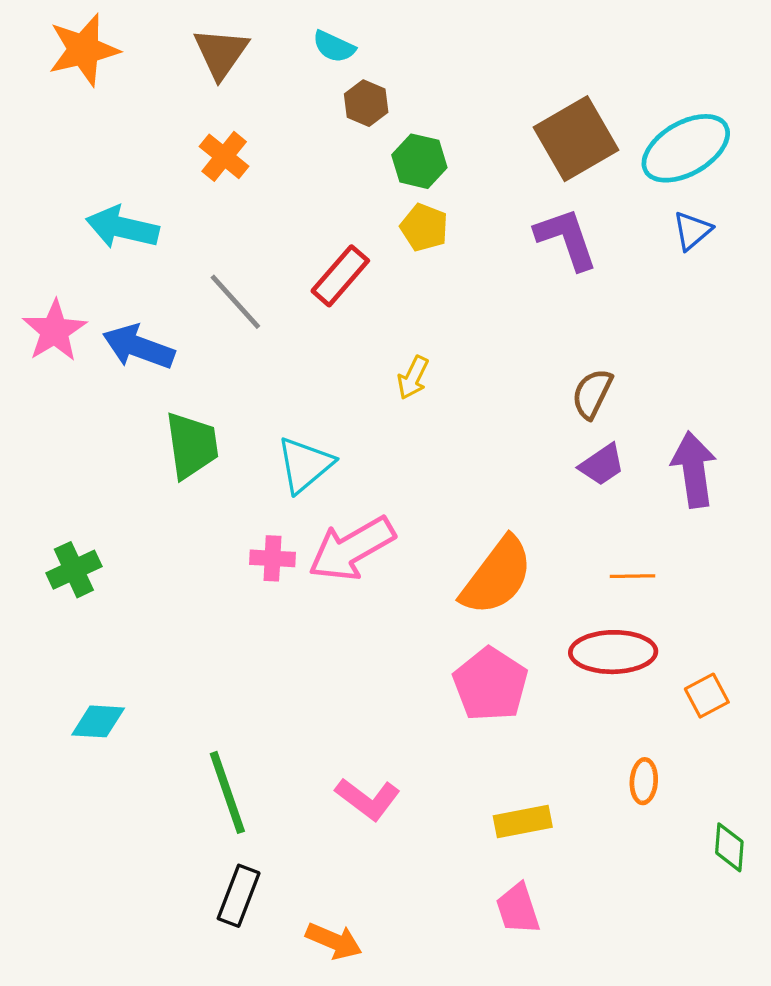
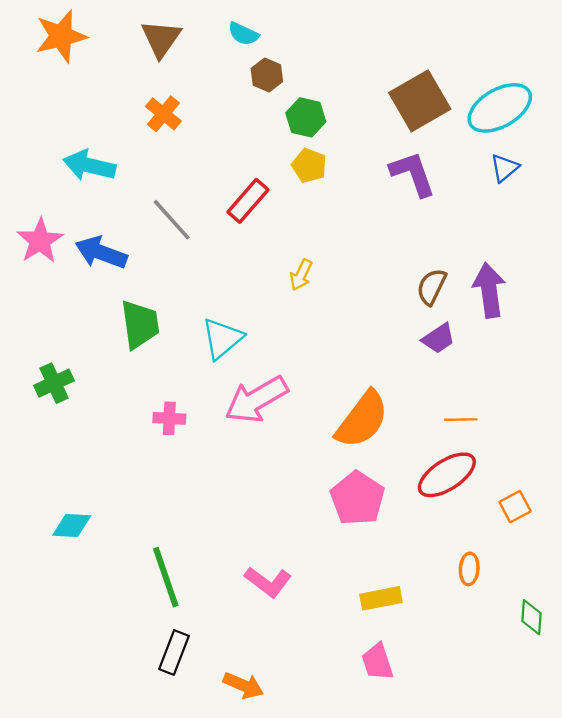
purple arrow: (694, 470) -> (489, 290), moved
pink cross: (272, 558) -> (169, 418), moved
green cross: (74, 570) -> (54, 383), moved
red ellipse: (613, 652) -> (447, 475), turned -32

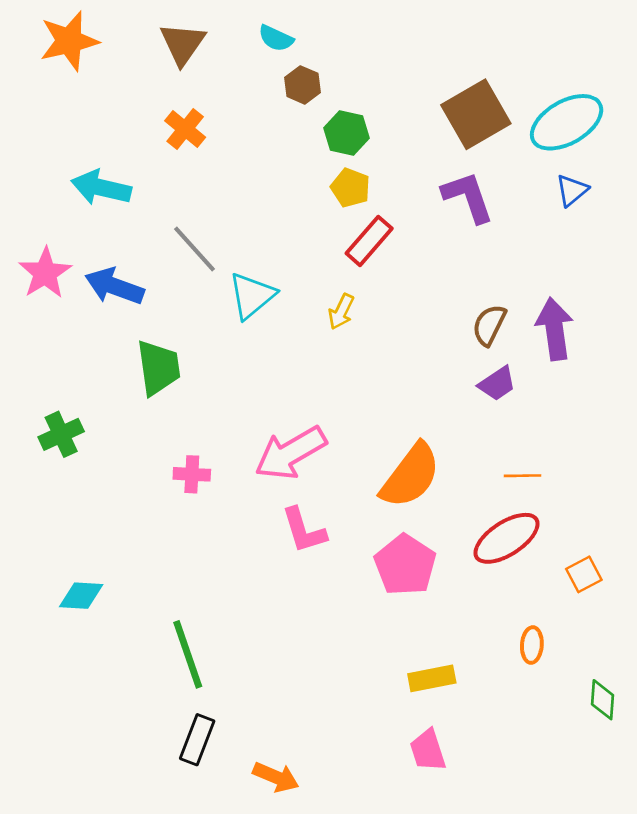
red rectangle: (248, 201) -> (369, 241), moved
cyan triangle: (222, 338) -> (252, 296), moved
pink L-shape: (268, 582) -> (304, 530), moved, turned 36

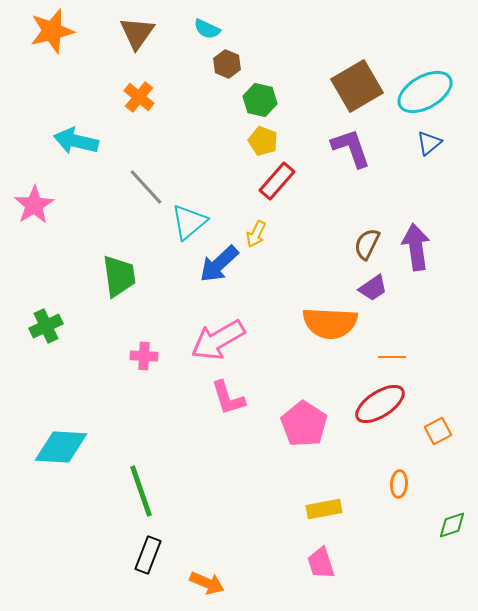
blue arrow: (114, 286) -> (219, 264), moved, turned -63
orange semicircle: (411, 476) -> (330, 323), moved, turned 56
cyan diamond: (81, 596) -> (61, 447), size x1.6
green diamond: (603, 700) -> (452, 525), turned 68

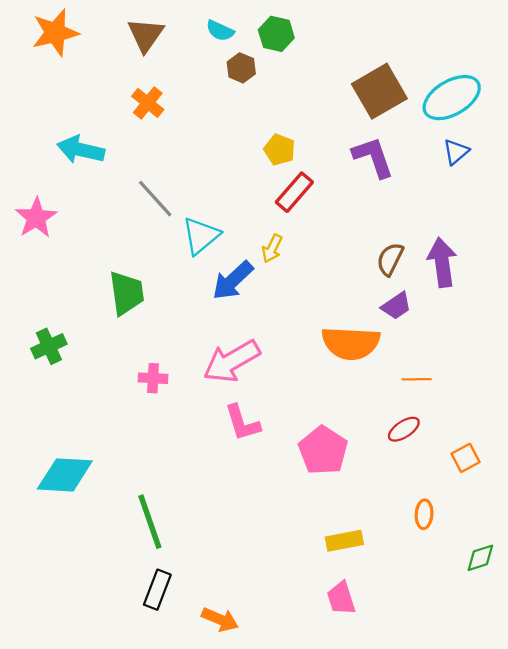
green hexagon: (260, 100) -> (276, 34), moved
red ellipse: (380, 404) -> (404, 429), size x0.6

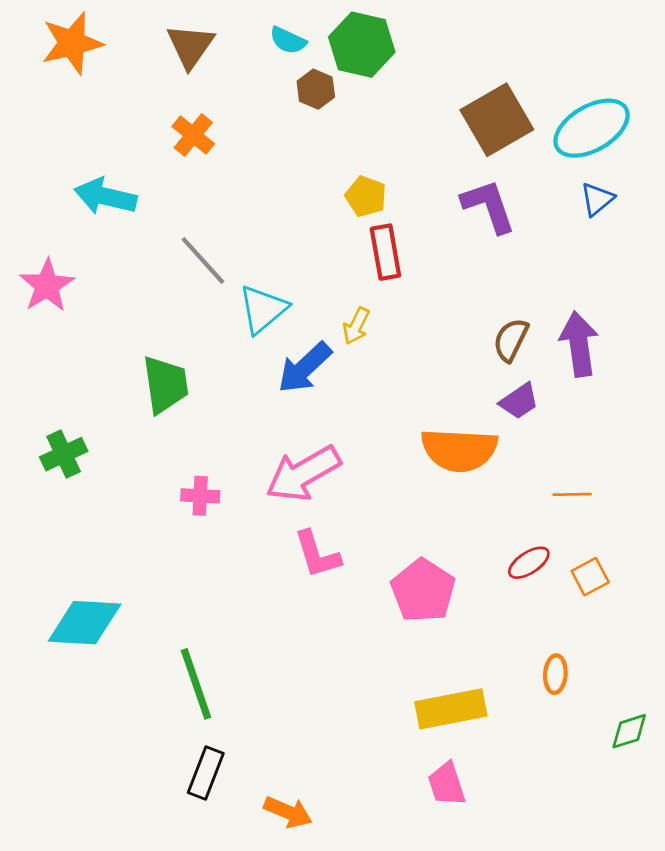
green hexagon: (276, 34) -> (362, 45), size x1.4
red rectangle: (294, 192) -> (385, 252), turned -51
orange line: (417, 379) -> (572, 494), moved
orange square: (465, 458) -> (590, 577), moved
yellow rectangle: (344, 541) -> (451, 709), size x1.4

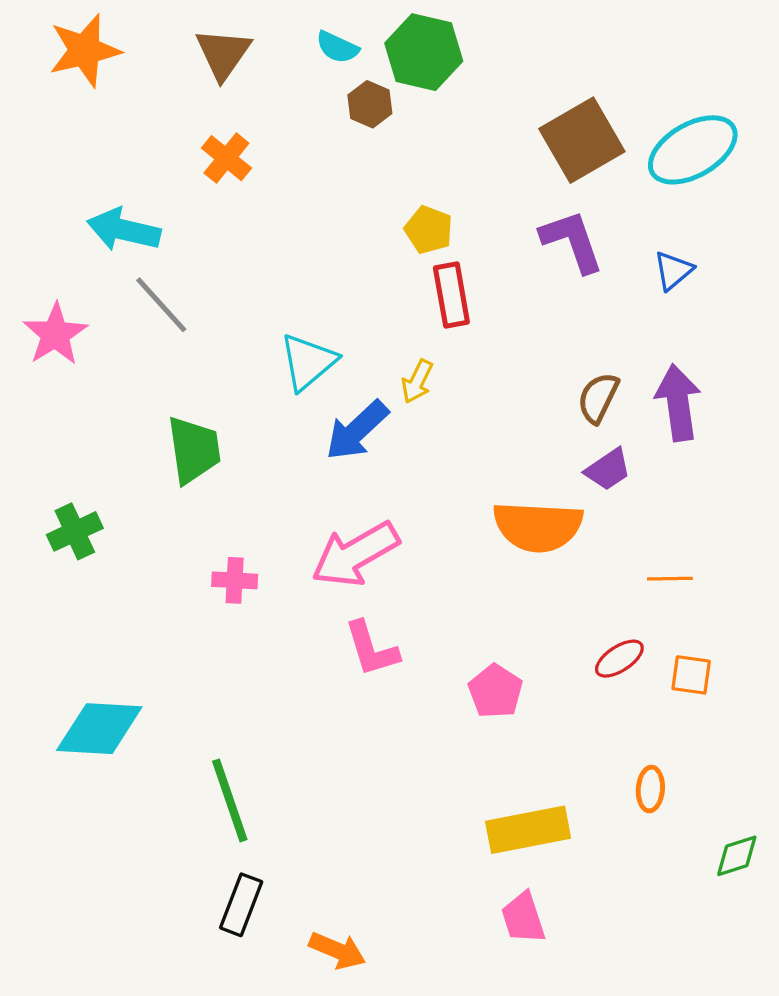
blue triangle: (597, 199) -> (673, 271), moved
gray line: (203, 260) -> (161, 305), moved
orange square: (590, 577) -> (691, 675), turned 36
pink pentagon: (423, 591) -> (495, 691), size x0.7

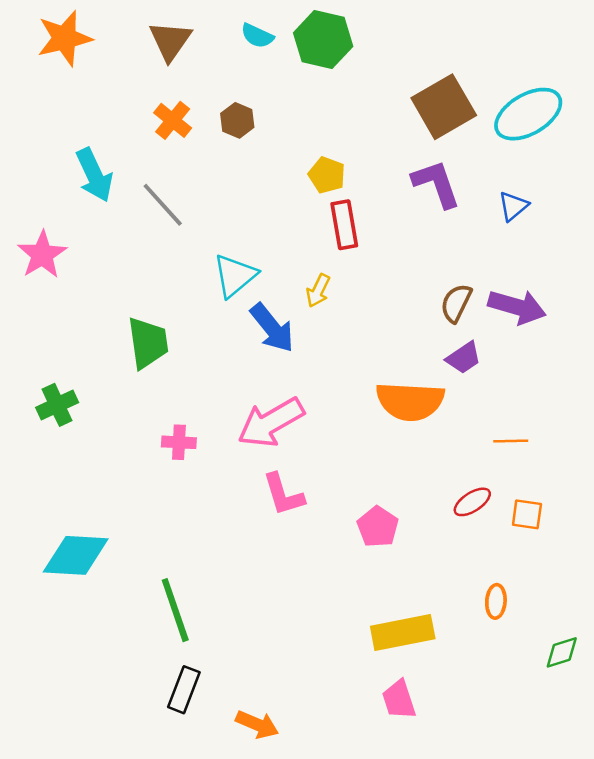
brown hexagon: (370, 104) -> (237, 120), moved
cyan arrow: (124, 230) -> (94, 175), turned -128
gray line: (161, 305) -> (163, 205), moved
purple arrow: (678, 403) -> (517, 307), turned 114
blue arrow: (357, 430) -> (272, 328), turned -86

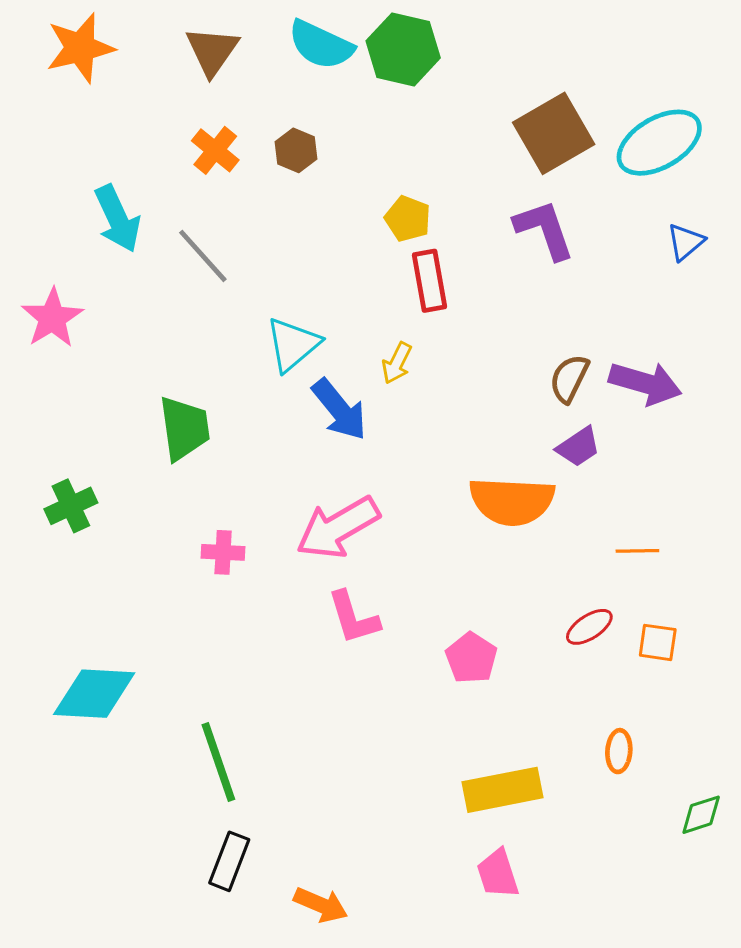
cyan semicircle: (257, 36) -> (321, 45), size x1.6
blue triangle: (513, 206) -> (686, 242), moved

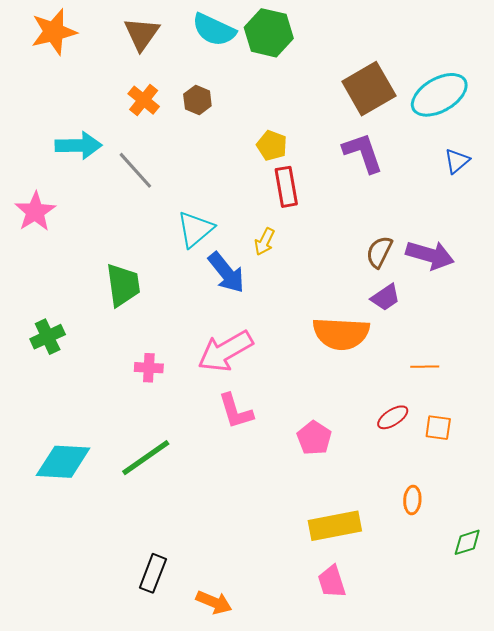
cyan arrow: (117, 219) -> (79, 145), turned -66
green line: (218, 762) -> (146, 458), moved, turned 74

